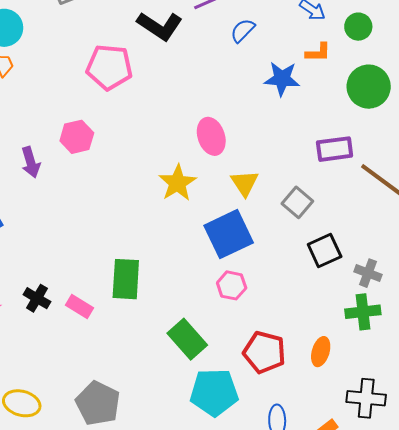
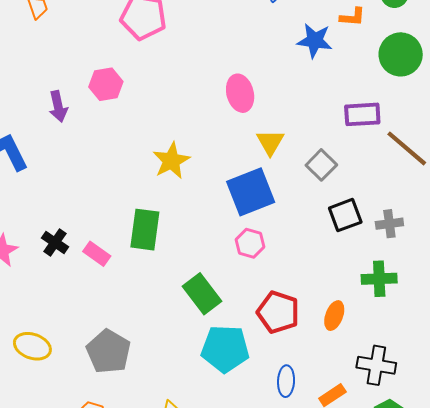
yellow star: (177, 183) -> (171, 161), moved
gray cross: (368, 273) -> (389, 224), moved, turned -32

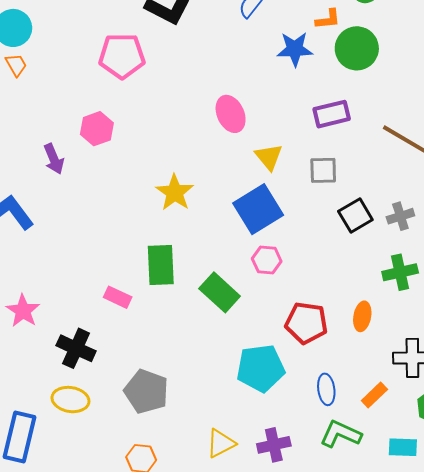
green circle: (401, 54) -> (357, 48), moved
purple rectangle: (362, 114) -> (332, 114), moved
gray square: (321, 165) -> (323, 170), turned -36
black cross: (55, 242) -> (76, 348), moved, size x1.4
green rectangle: (202, 294) -> (220, 292), moved

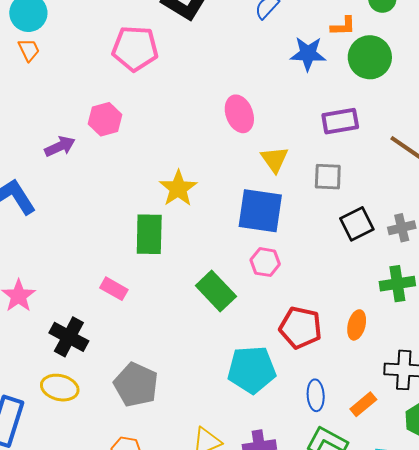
purple arrow: (54, 159) -> (60, 146), turned -96
blue square: (258, 209) -> (260, 211), turned 36
green rectangle: (161, 265) -> (149, 234), moved

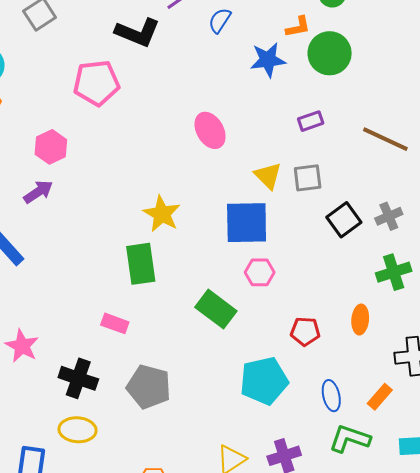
pink hexagon: (105, 119) -> (51, 147), moved
purple rectangle: (340, 121) -> (311, 121), size x0.7
yellow triangle: (274, 159) -> (268, 176), moved
red pentagon: (300, 328) -> (305, 331), size x0.7
gray pentagon: (136, 385) -> (149, 387), moved

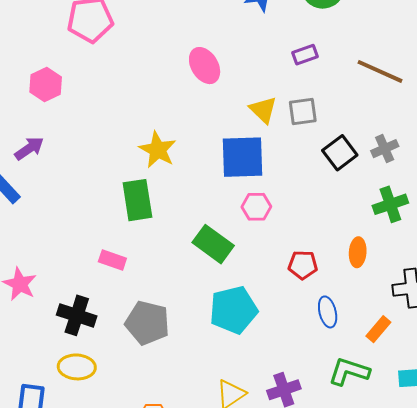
purple arrow: (38, 192) -> (29, 148), moved
cyan pentagon: (264, 381) -> (233, 310), moved
blue ellipse: (331, 396) -> (328, 312), moved

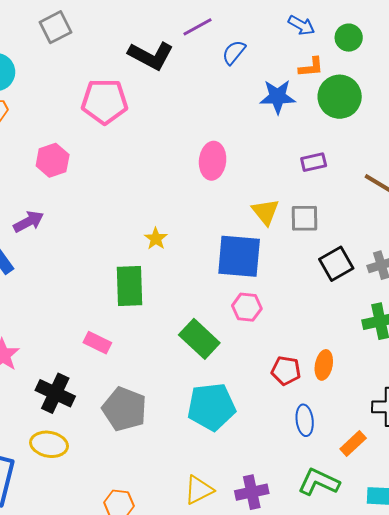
pink ellipse: (205, 66) -> (213, 161), turned 30
yellow star: (158, 150) -> (156, 239), size x0.6
orange ellipse: (358, 252) -> (324, 365), moved

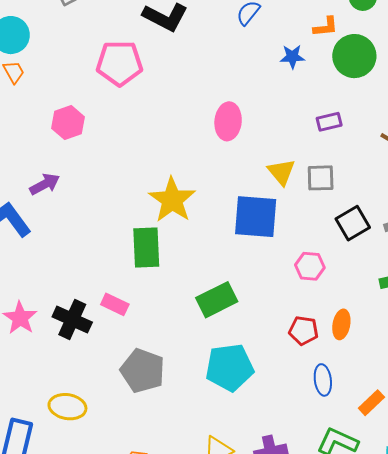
blue star: (278, 97) -> (292, 57), size x0.7
yellow star: (156, 239) -> (172, 200), size x2.0
pink hexagon: (247, 307) -> (310, 266), moved
green rectangle: (199, 339) -> (217, 300), turned -69
black cross: (55, 393) -> (72, 320), moved

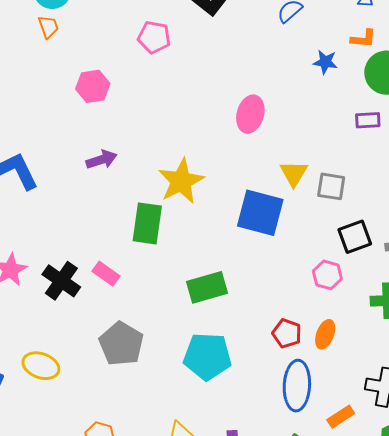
pink pentagon: (119, 63) -> (154, 37), size x0.7
purple rectangle: (329, 122) -> (368, 120), moved
purple arrow: (45, 184) -> (102, 160), moved
pink hexagon: (310, 266) -> (327, 275), moved
blue ellipse: (323, 380) -> (297, 386), size x1.6

